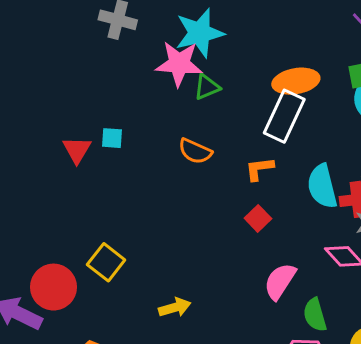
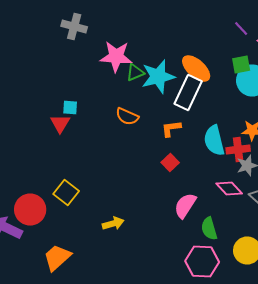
cyan star: (200, 33) -> (158, 76), moved
orange ellipse: (296, 81) -> (196, 68), turned 52
red triangle: (77, 150) -> (60, 124), moved

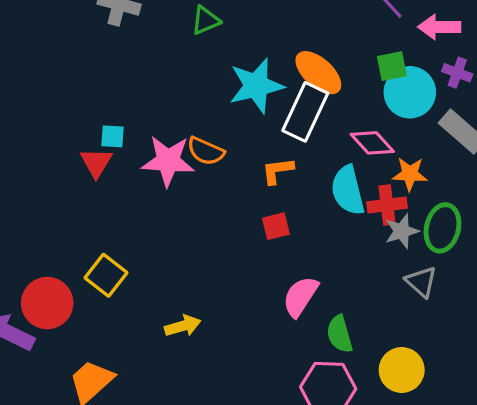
pink star: (116, 56) -> (168, 161), moved
green triangle: (135, 72) -> (206, 20), moved
red square: (170, 162) -> (276, 226), turned 30
pink diamond: (229, 188) -> (372, 143), moved

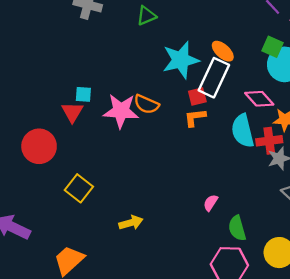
green square: (392, 66) -> (273, 47), turned 35
orange ellipse: (318, 73) -> (223, 51), size x0.7
red square: (276, 226) -> (197, 96), moved
pink semicircle: (300, 296) -> (211, 203), size x0.6
red circle: (47, 303) -> (39, 146), moved

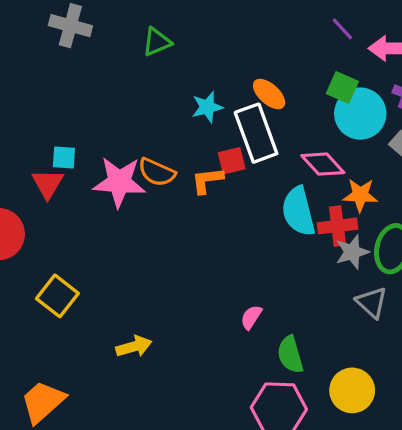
cyan star: (181, 60) -> (207, 107), size x0.6
white rectangle: (214, 78) -> (256, 133), turned -45
orange L-shape: (195, 118) -> (207, 180), moved

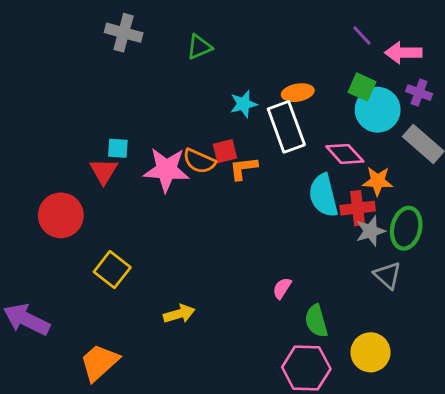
orange ellipse: (269, 94) -> (298, 93), turned -52
red square: (232, 161) -> (225, 151), moved

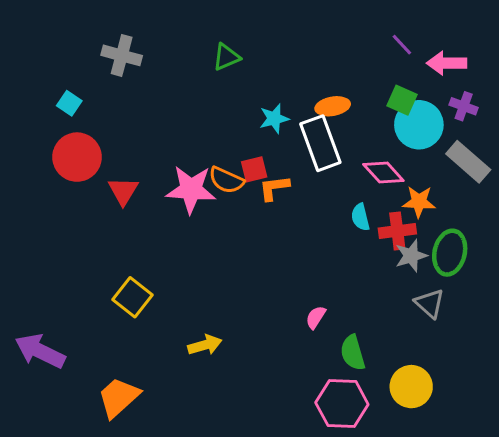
gray cross: (124, 33) -> (122, 55), moved
cyan square: (118, 148) -> (69, 103), moved, turned 30
cyan semicircle: (323, 195) -> (360, 217), size x0.6
red circle: (61, 215) -> (77, 157), moved

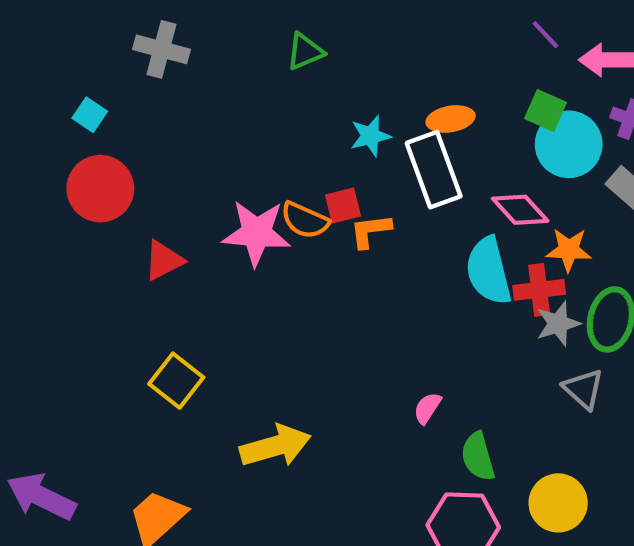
red triangle: (123, 191) -> (164, 260), moved, turned 32
cyan semicircle: (360, 217) -> (488, 271), size x1.8
yellow arrow: (205, 345) -> (275, 446), size x1.5
purple arrow: (40, 351) -> (41, 497), moved

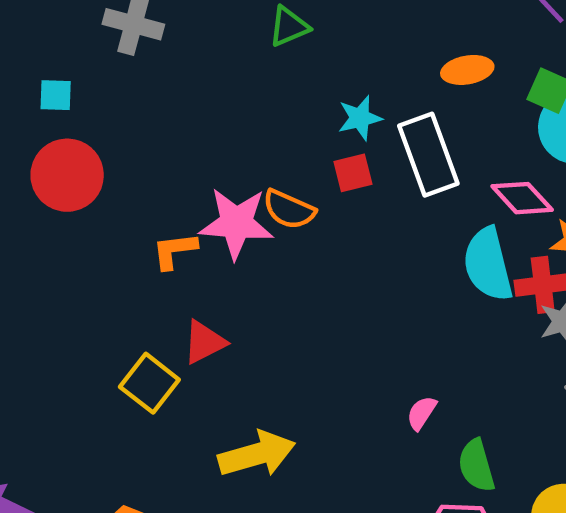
cyan square: (90, 115) -> (56, 95), turned -32
orange ellipse: (451, 119) -> (467, 70), moved
red square: (343, 205) -> (353, 173), moved
orange L-shape: (370, 231) -> (175, 251), moved
red triangle: (164, 260) -> (204, 342), moved

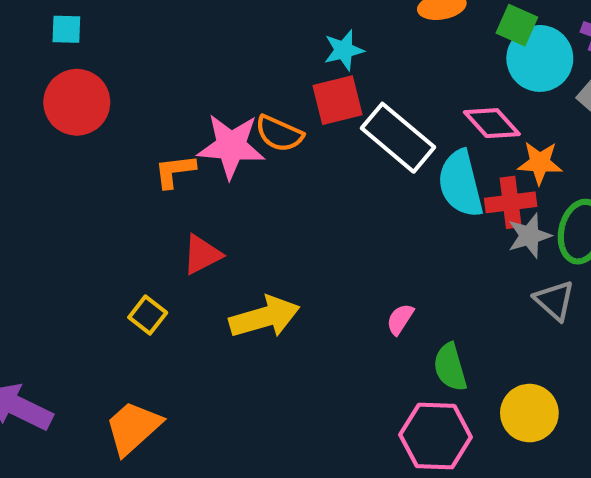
white rectangle: (428, 155) -> (398, 138), moved, turned -30
red square: (353, 173) -> (338, 100), size x1.4
yellow square: (149, 383) -> (148, 315), moved, size x0.7
yellow arrow: (257, 454) -> (265, 317), moved

